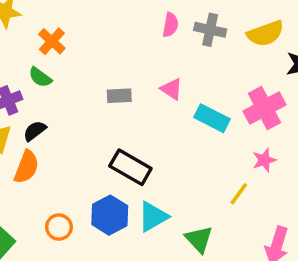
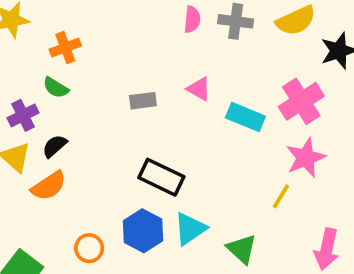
orange cross: (52, 41) -> (65, 48), turned 32
pink star: (264, 160) -> (306, 158), size x1.5
orange semicircle: (26, 167) -> (49, 186), turned 40

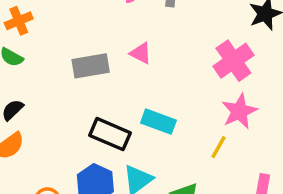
gray rectangle: (143, 101) -> (91, 66), size x1.5
cyan rectangle: (245, 117) -> (158, 122), moved

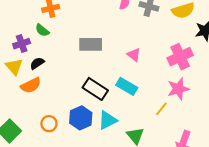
pink triangle: (141, 53) -> (134, 55), moved

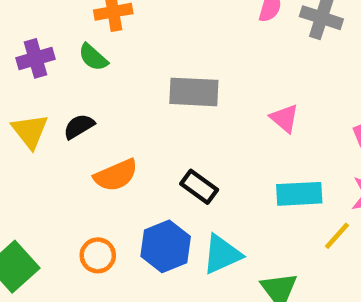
purple cross: (22, 44) -> (36, 58), moved
orange semicircle: (31, 85) -> (116, 175), moved
cyan rectangle: (127, 86) -> (299, 194), moved, turned -36
black rectangle: (95, 89) -> (199, 187), size x0.7

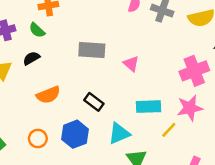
pink triangle: (284, 118) -> (131, 64), moved
black semicircle: (79, 126) -> (31, 58), moved
cyan triangle: (222, 254) -> (119, 133), moved

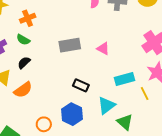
orange semicircle: (48, 95) -> (23, 90), moved
yellow line: (169, 130) -> (145, 93), turned -56

